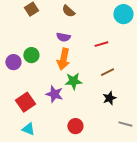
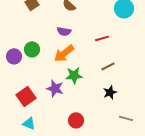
orange arrow: (63, 59) -> (64, 53), turned 40

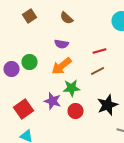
brown line: (108, 66) -> (98, 71), moved
black star: (110, 92) -> (108, 105), size x1.5
red circle: (76, 120) -> (76, 111), moved

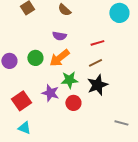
green circle: (30, 62) -> (35, 58), moved
black star: (108, 105) -> (97, 85), moved

